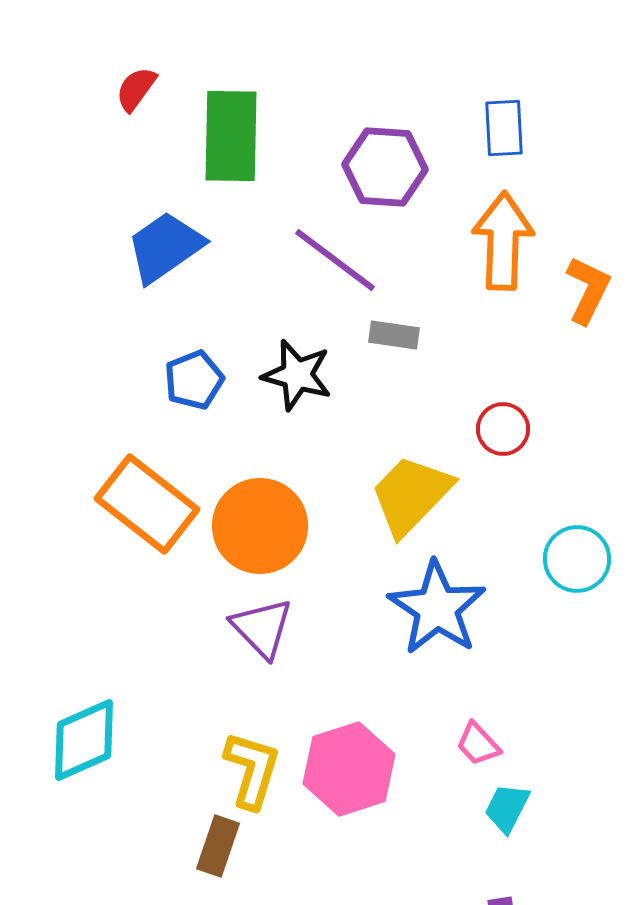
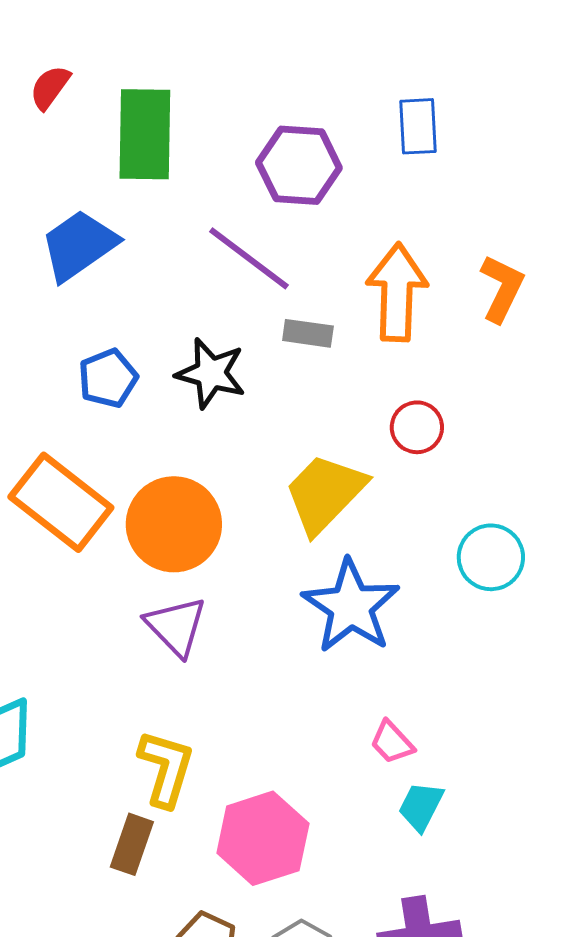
orange arrow: (503, 241) -> (397, 292), moved
pink hexagon: (349, 769) -> (263, 838), moved

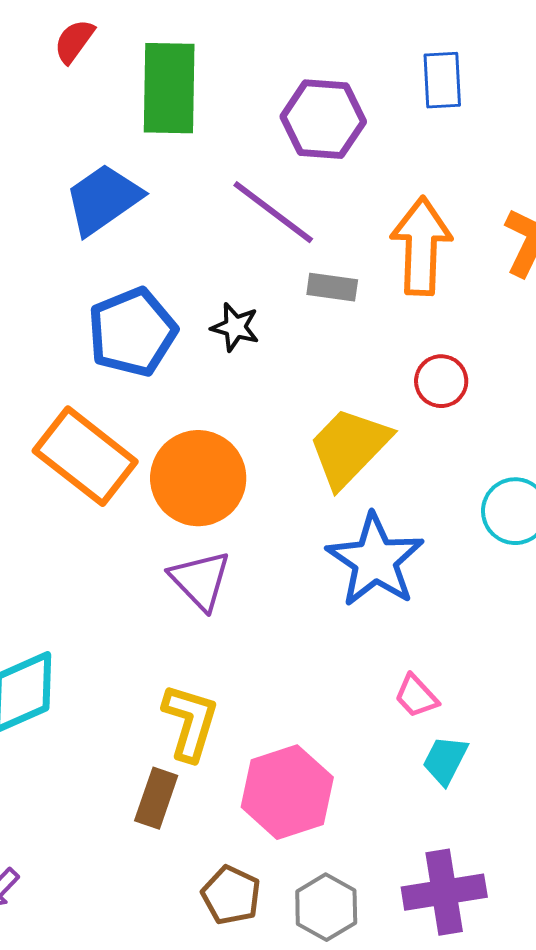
black star: (211, 373) -> (235, 327), size x0.7
blue pentagon: (108, 378) -> (132, 332), size x1.5

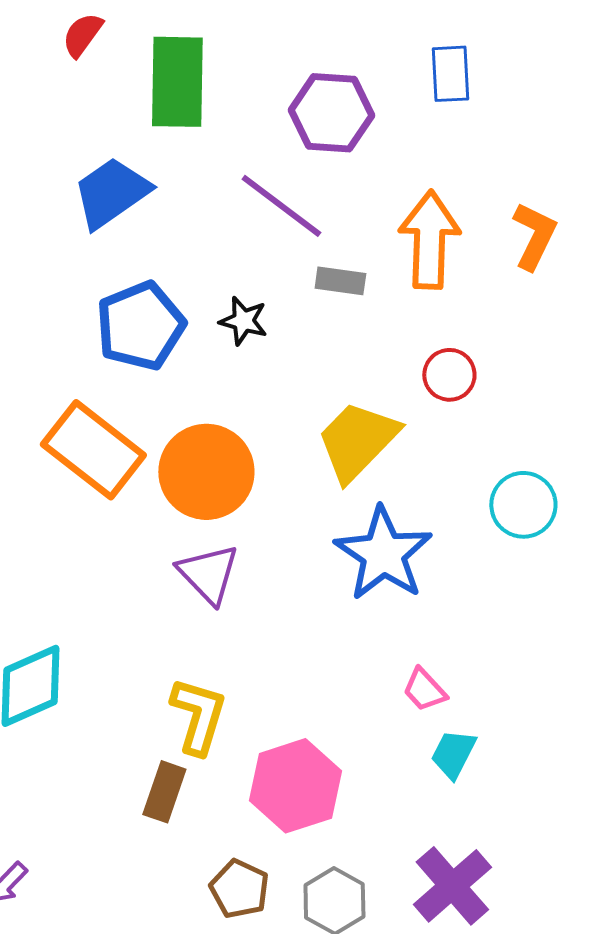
purple cross: (444, 892) -> (452, 886), turned -32

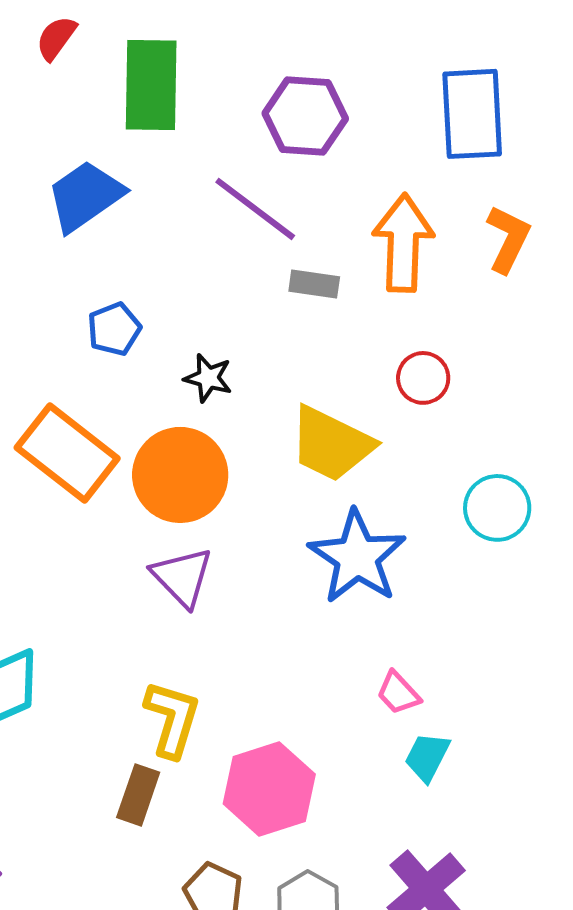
blue rectangle: (450, 74) -> (472, 114), moved, size x1.6
black star: (243, 321) -> (208, 378), moved
blue pentagon: (140, 326) -> (114, 329), size x0.6
yellow trapezoid: (357, 441) -> (331, 444), turned -108

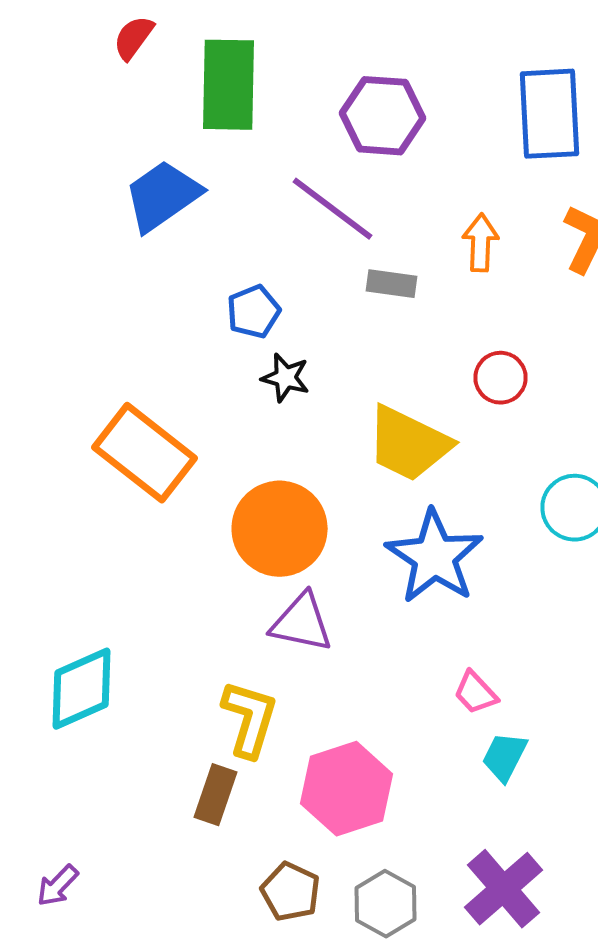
orange arrow: (403, 243) -> (480, 243), size x0.6
blue pentagon: (114, 329) -> (254, 312), moved
orange circle: (180, 475) -> (280, 529), moved
purple triangle: (182, 577) -> (302, 623), moved, turned -34

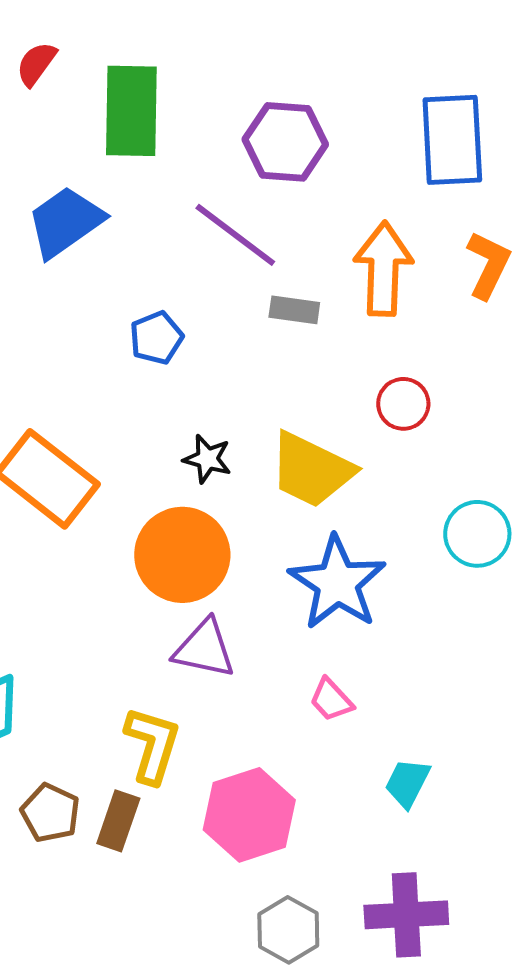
orange arrow: (480, 243) -> (383, 269), size x1.6
black star: (286, 378) -> (207, 459), moved
pink trapezoid: (476, 693) -> (331, 700), moved
purple cross: (504, 889) -> (406, 915), turned 38
brown pentagon: (290, 892) -> (50, 813), moved

